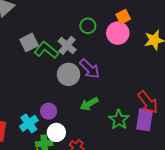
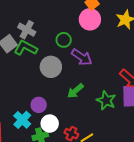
green circle: (88, 26) -> (64, 40), moved
gray cross: (67, 45) -> (27, 30), moved
purple arrow: (90, 69) -> (82, 57), moved

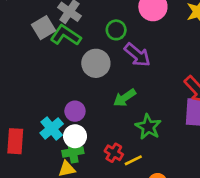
green star: (106, 100) -> (148, 127), moved
white circle: (50, 124) -> (75, 136), moved

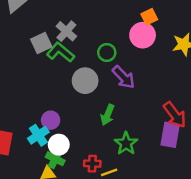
green arrow: (125, 98) -> (108, 115), turned -40
purple circle: (75, 111) -> (51, 120), moved
green cross: (73, 152) -> (55, 159), turned 30
red cross: (114, 153) -> (92, 164), turned -35

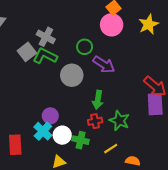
green cross: (55, 159) -> (81, 140), moved
red cross: (92, 164) -> (95, 121), moved

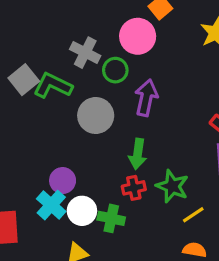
pink circle: (112, 25) -> (138, 36), moved
gray cross: (46, 37) -> (85, 53), moved
purple arrow: (104, 65) -> (146, 98), turned -110
yellow line: (111, 149) -> (193, 215), moved

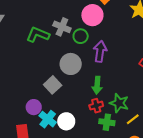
gray square: (24, 80) -> (53, 85), moved
green L-shape: (53, 86) -> (38, 35), moved
purple circle: (63, 181) -> (34, 107), moved
green cross: (111, 218) -> (107, 122), moved

